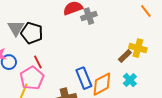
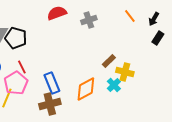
gray cross: (89, 16) -> (89, 20), moved
yellow cross: (138, 48) -> (125, 72), moved
blue rectangle: (84, 78) -> (52, 83), moved

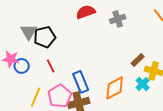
black pentagon: (16, 38) -> (45, 37), turned -30
pink pentagon: (16, 83) -> (60, 96), moved

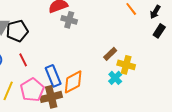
gray cross: (118, 19) -> (69, 20), moved, turned 35
orange diamond: (115, 88) -> (73, 82), moved

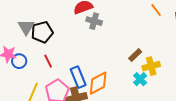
yellow cross: (126, 65) -> (151, 66), turned -30

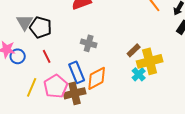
gray cross: (94, 21) -> (89, 43), moved
black pentagon: (42, 32) -> (41, 27), turned 30
yellow cross: (151, 66) -> (150, 61), size x1.4

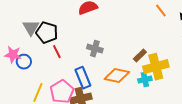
red line: (47, 56) -> (57, 52), moved
cyan cross: (139, 74) -> (145, 80), turned 32
orange diamond: (97, 78) -> (117, 76), moved, turned 40

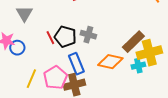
black pentagon: (47, 33) -> (65, 37), moved
brown rectangle: (140, 56) -> (133, 42), size x1.6

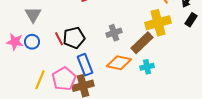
gray cross: (88, 35) -> (114, 33), moved, turned -35
black pentagon: (65, 37) -> (74, 38), turned -30
blue circle: (17, 48) -> (32, 42), moved
yellow cross: (149, 53) -> (158, 23), moved

